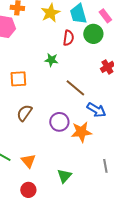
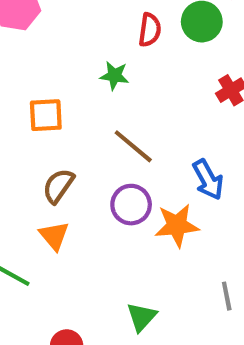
brown line: (75, 88) -> (133, 146), moved
blue arrow: (96, 110) -> (208, 180), turned 30
orange triangle: (28, 161) -> (54, 236), moved

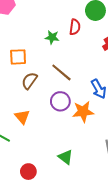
red semicircle: (150, 30) -> (75, 27), moved
brown semicircle: (58, 186) -> (29, 81), moved
green triangle: (141, 317) -> (66, 157), turned -35

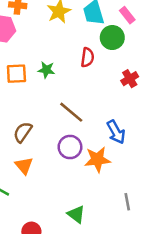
green star: (52, 37) -> (46, 70), moved
orange square: (18, 57) -> (16, 74), moved
brown semicircle: (29, 81) -> (23, 132), moved

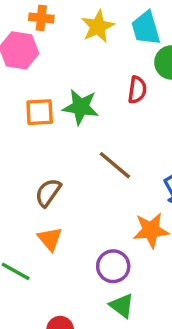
green star: (46, 70) -> (81, 107), size x1.5
purple circle: (70, 147) -> (113, 266), moved

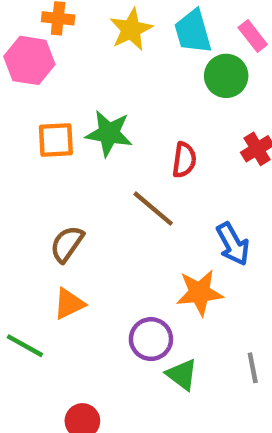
red semicircle: (137, 90) -> (184, 160), moved
orange triangle: (50, 239) -> (69, 304), turned 44
green triangle: (122, 306) -> (182, 374), moved

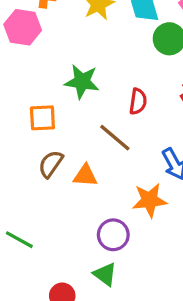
orange square: (56, 140) -> (42, 118), moved
orange triangle: (69, 304) -> (85, 176), moved, turned 30
green triangle: (182, 374) -> (105, 274), moved

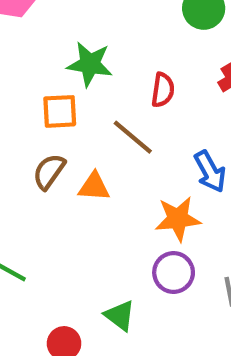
orange square: (42, 118) -> (60, 111), moved
purple circle: (113, 235) -> (174, 272), moved

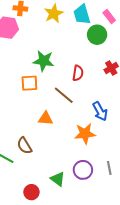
brown semicircle: (49, 172) -> (24, 146), moved, turned -66
purple circle: (174, 272) -> (83, 170), moved

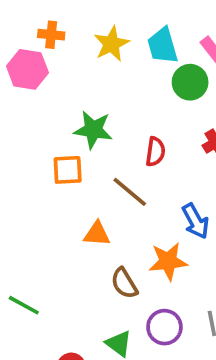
brown semicircle: (24, 146) -> (124, 283), moved

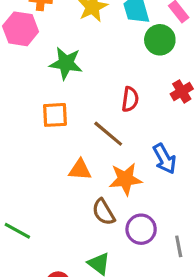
green star: (93, 130) -> (66, 63), moved
orange star: (168, 261) -> (125, 179), moved
purple circle: (164, 327) -> (141, 229), moved

